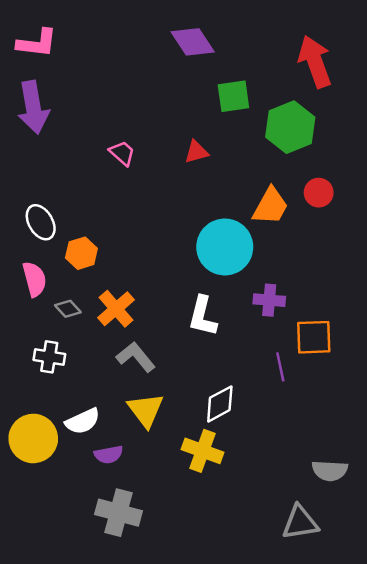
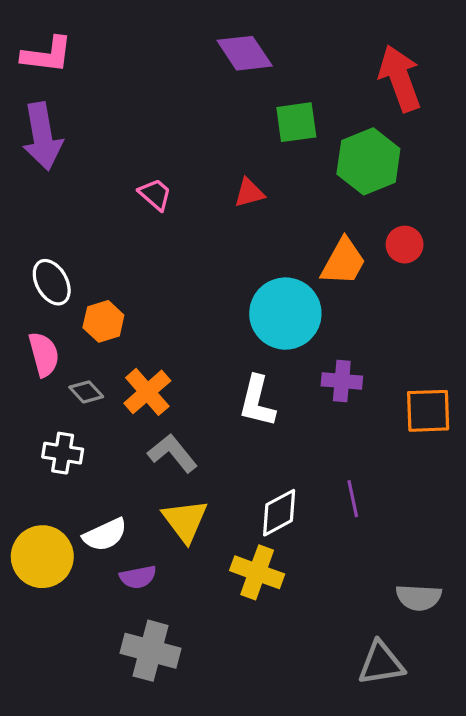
orange square: (314, 337) -> (428, 411), moved
purple line: (280, 367) -> (353, 499), moved

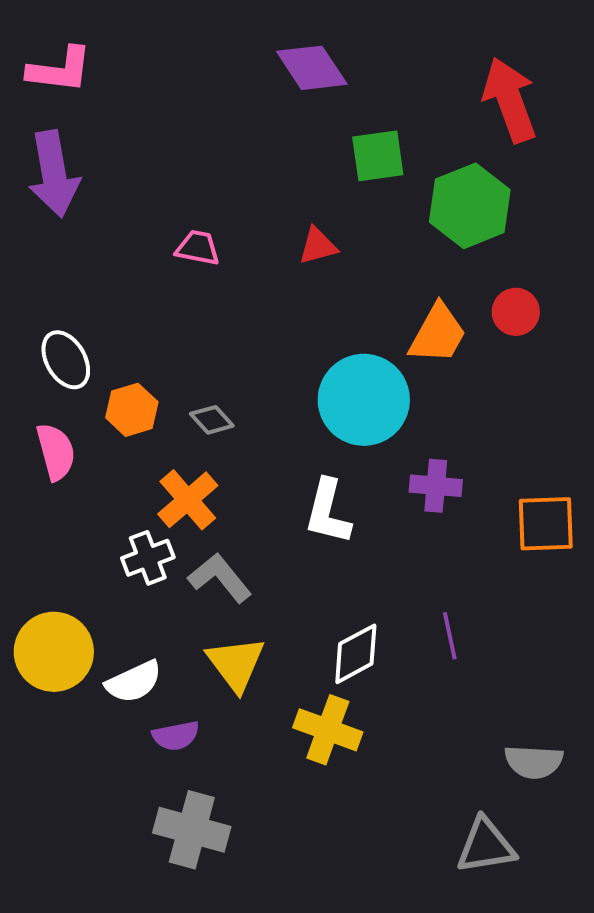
pink trapezoid: (155, 194) -> (198, 248), turned -30
gray diamond: (86, 392) -> (212, 420), moved
white cross: (63, 453) -> (148, 558), moved, turned -30
yellow circle: (42, 557) -> (54, 652), moved

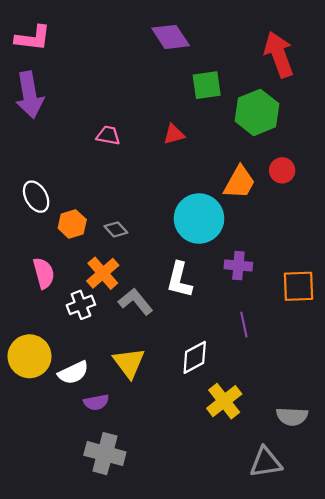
pink semicircle: (56, 452) -> (44, 273), moved
gray L-shape: (220, 578) -> (136, 302), moved
purple line: (450, 636) -> (244, 325), moved
yellow cross: (328, 730) -> (224, 401), moved, turned 32

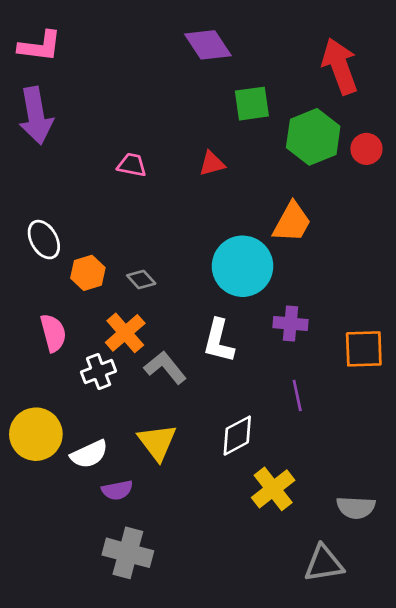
red circle: (282, 170) -> (366, 149), moved

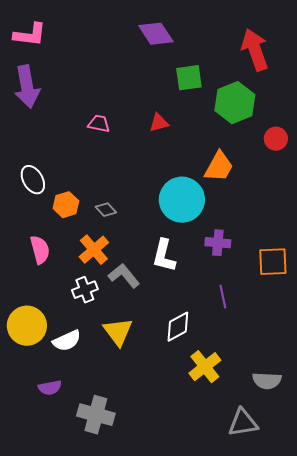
red circle: (366, 149) -> (276, 139), moved
white cross: (99, 372) -> (85, 290), moved
purple semicircle: (117, 490) -> (50, 388), moved

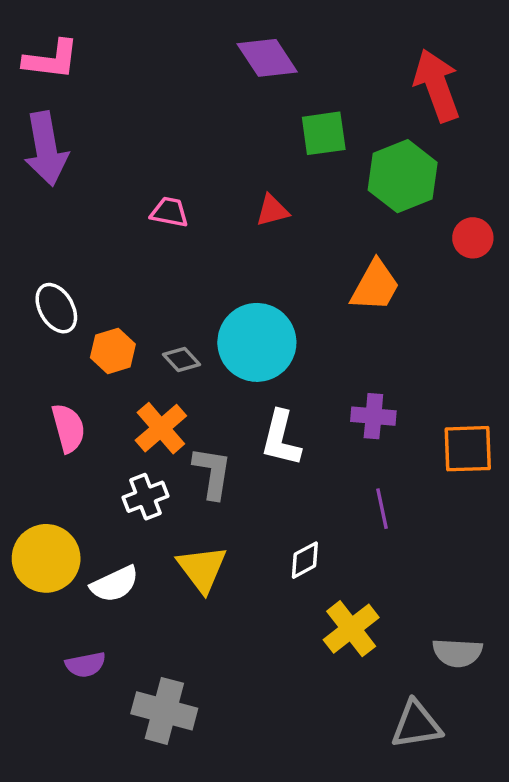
cyan circle: (182, 200) -> (257, 342), moved
gray L-shape: (124, 276) -> (212, 473), turned 48
white diamond: (178, 327) -> (305, 560), size x0.7

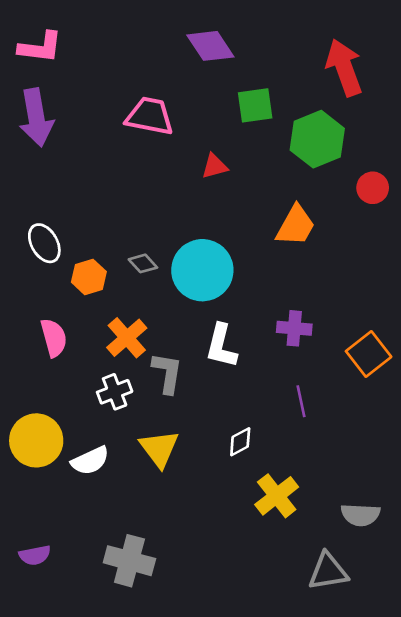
pink trapezoid: (169, 212) -> (150, 116), moved, size x1.6
gray diamond: (181, 360) -> (143, 263), moved
orange square: (468, 449) -> (369, 354), turned -36
purple semicircle: (85, 665) -> (35, 555), moved

